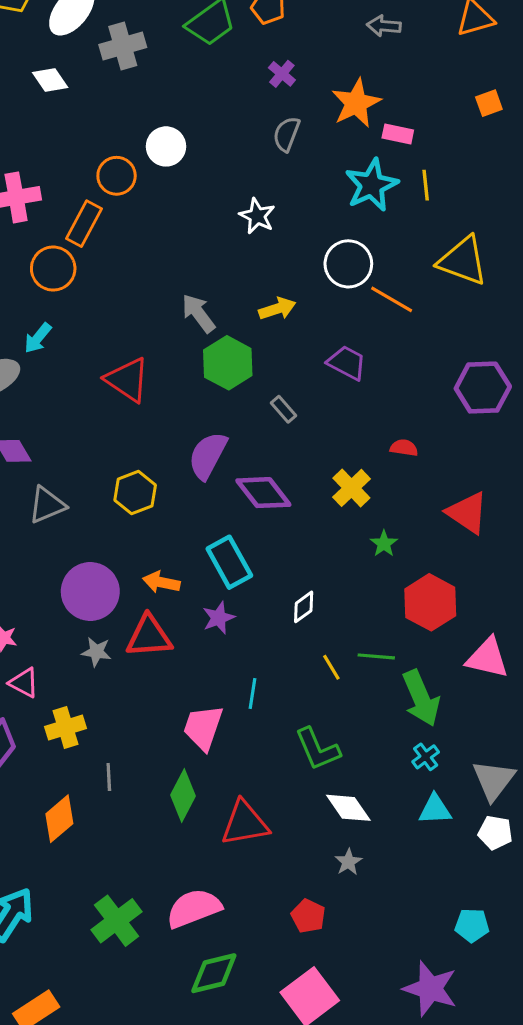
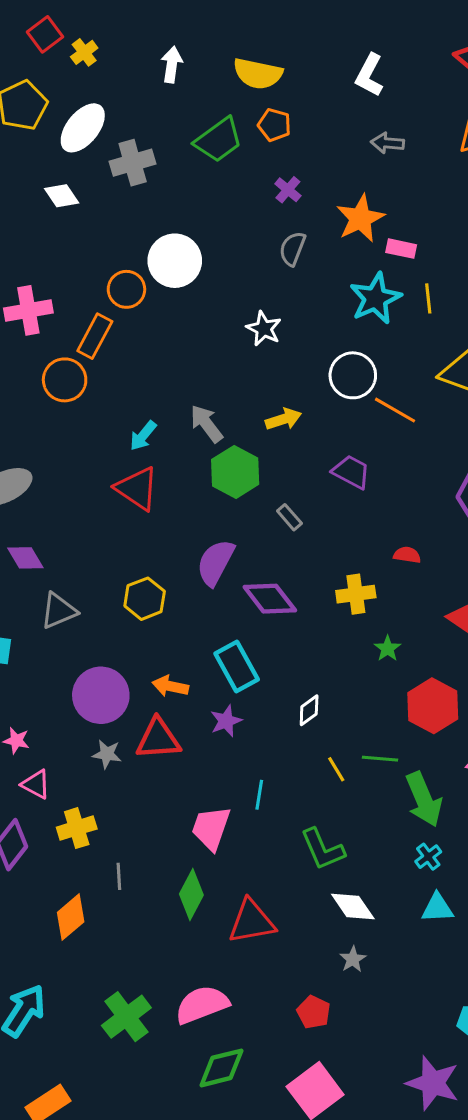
white circle: (166, 146) -> (175, 261), size x1.4
cyan arrow: (38, 338) -> (143, 436), moved
yellow cross: (351, 488) -> (356, 594), turned 36

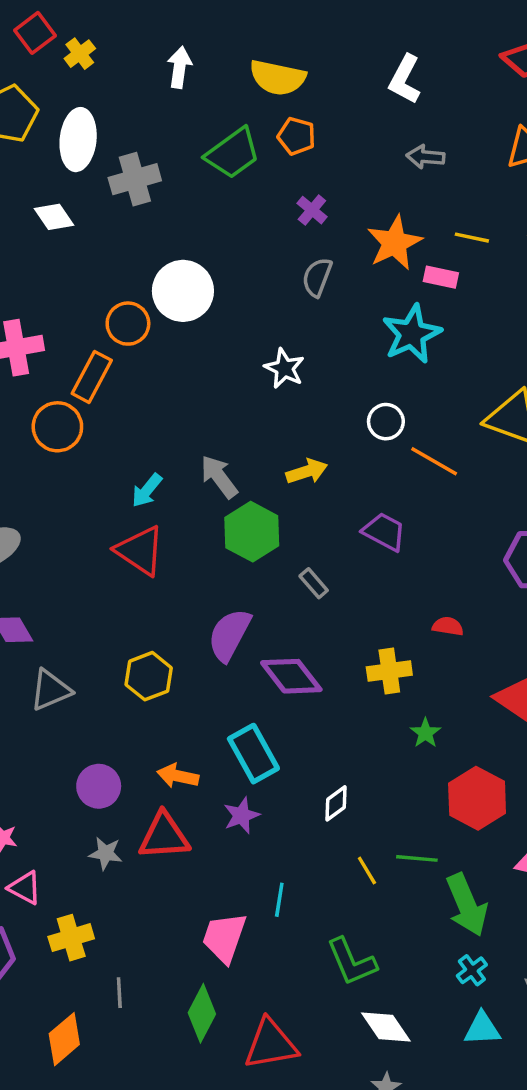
white ellipse: (83, 128) -> (78, 140), turned -33
yellow line: (428, 298) -> (472, 238), moved, turned -72
white circle: (353, 375) -> (386, 422), size x0.7
purple circle: (101, 695) -> (99, 786), size x0.7

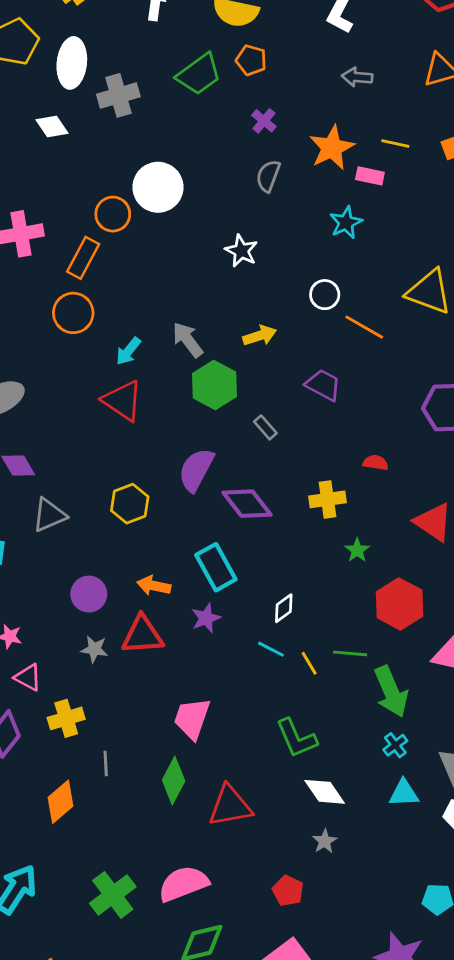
cyan star: (412, 334) -> (346, 223), size x0.7
orange circle: (57, 427) -> (73, 313), moved
cyan line: (279, 900) -> (271, 649), moved, turned -72

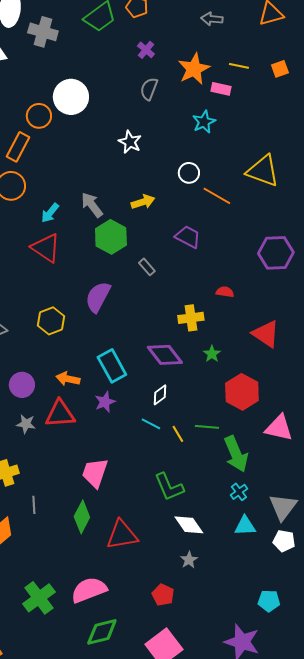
gray cross: (118, 95) -> (43, 32), turned 32
purple diamond: (247, 504) -> (165, 355), moved

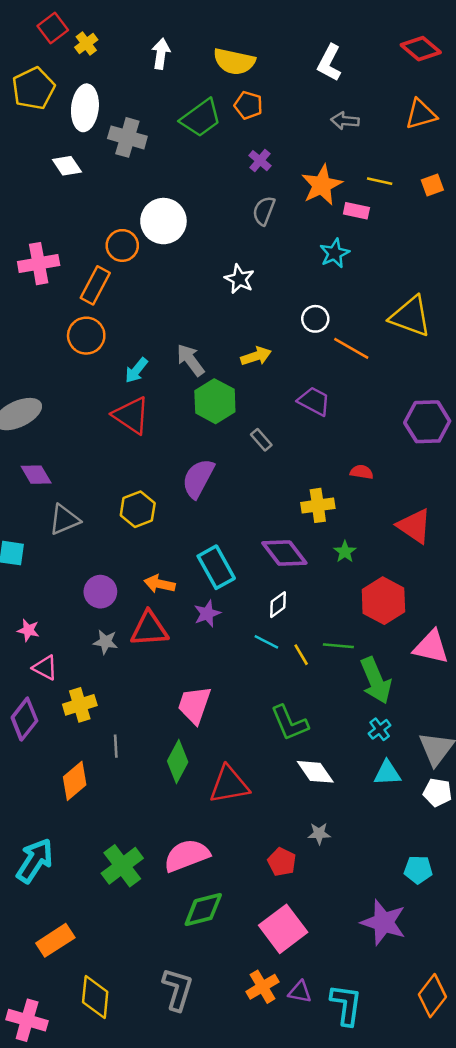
gray star: (189, 560) -> (319, 834), moved, turned 30

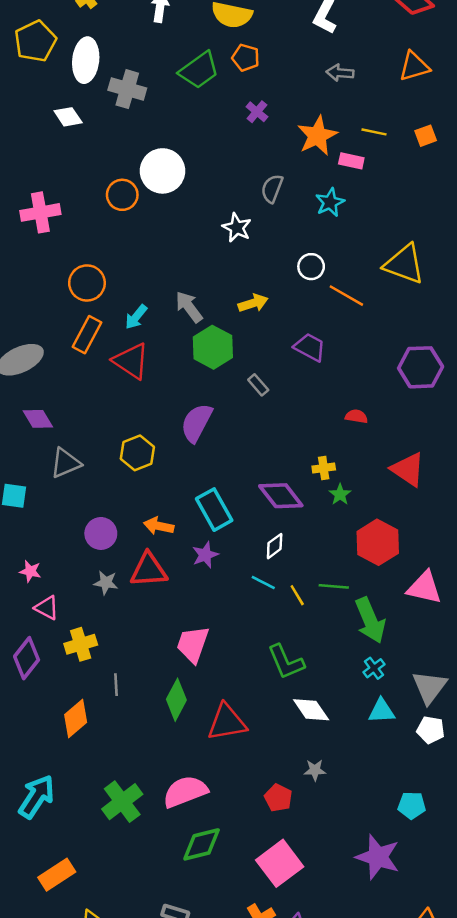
gray semicircle: (264, 211) -> (272, 189), moved
orange rectangle: (95, 285) -> (87, 335), moved
yellow cross: (318, 505) -> (324, 468), moved, size x0.7

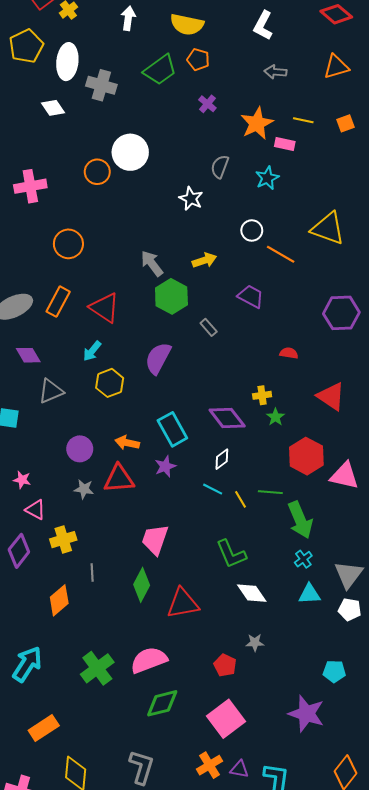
cyan arrow: (136, 317) -> (92, 351), moved
orange rectangle: (87, 335) -> (58, 302), moved
pink triangle: (424, 588) -> (344, 476), moved

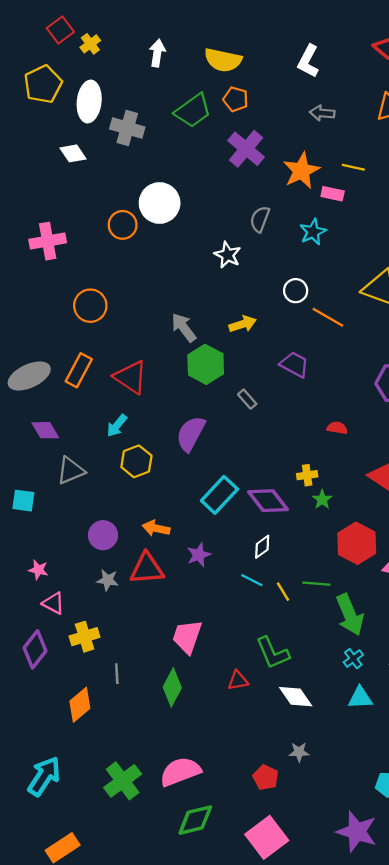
purple cross: (207, 104) -> (246, 149), size x1.8
cyan rectangle: (172, 429) -> (219, 495), moved, turned 72
red triangle: (183, 603) -> (238, 681), moved, size x0.6

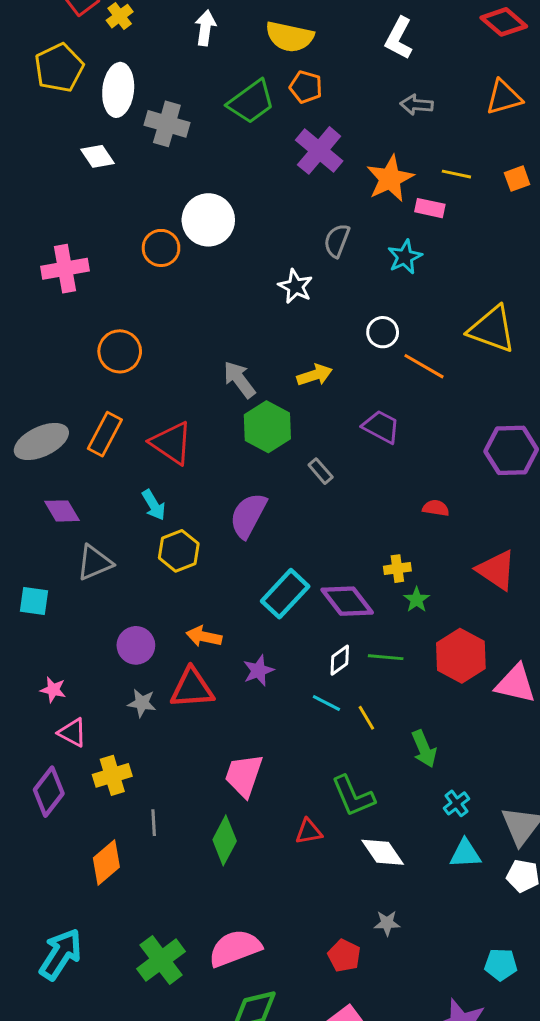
cyan arrow: (117, 426) -> (154, 505), turned -70
green line: (316, 584) -> (386, 657), moved
green arrow: (350, 615) -> (424, 749), moved, size x0.7

